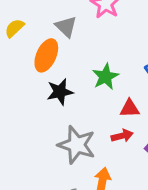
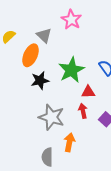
green star: (105, 77) -> (71, 70), size x1.4
red arrow: (122, 136) -> (83, 111), turned -88

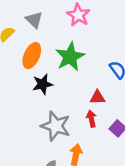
gray triangle: (44, 35) -> (34, 20), moved
green star: (71, 70) -> (70, 57), moved

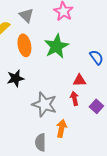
orange ellipse: (32, 56) -> (24, 45), turned -35
black star: (43, 84) -> (15, 78), moved

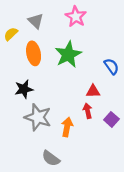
gray star: (44, 104) -> (38, 117), moved
orange arrow: (61, 128) -> (67, 127), moved
gray semicircle: (40, 142) -> (51, 158), turned -54

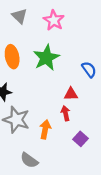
gray triangle: (36, 21) -> (20, 16), moved
purple square: (111, 119) -> (80, 139), moved

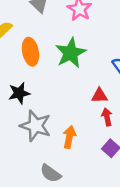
red arrow: (66, 113) -> (107, 117), moved

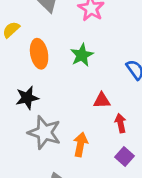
green star: (71, 53) -> (82, 55), size x0.7
red triangle: (99, 96) -> (102, 100), moved

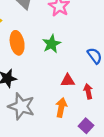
red arrow: (120, 123) -> (88, 91), moved
orange arrow: (80, 144) -> (61, 107), moved

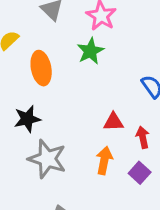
green star: (52, 44) -> (90, 51), moved
purple square: (86, 126) -> (140, 173), moved

